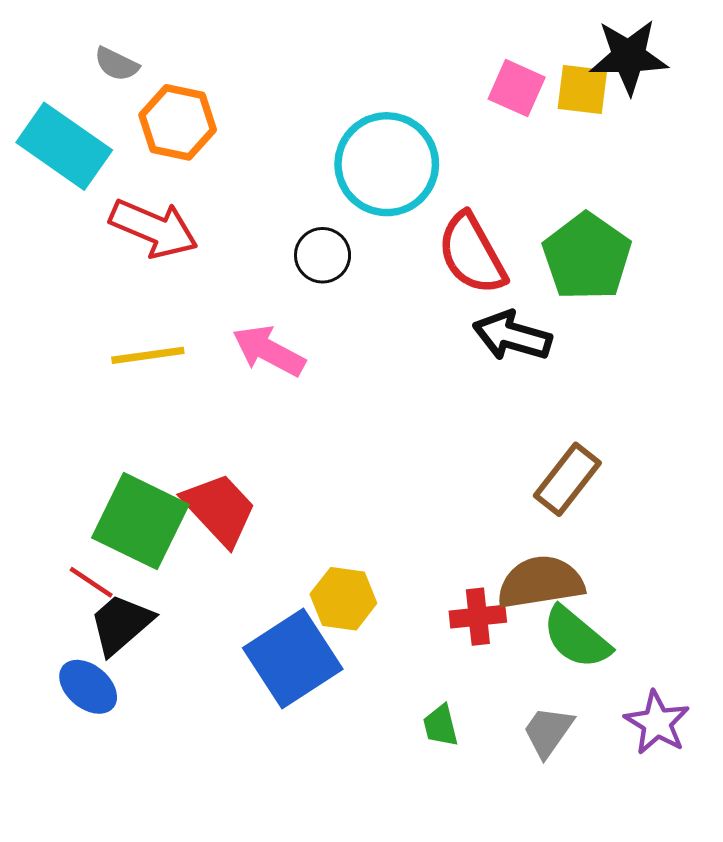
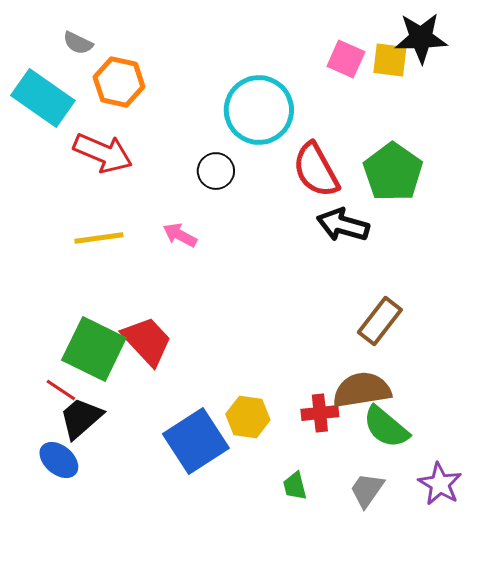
pink arrow: (269, 351) -> (180, 235), size x0.7
yellow hexagon: (343, 599) -> (248, 417), moved

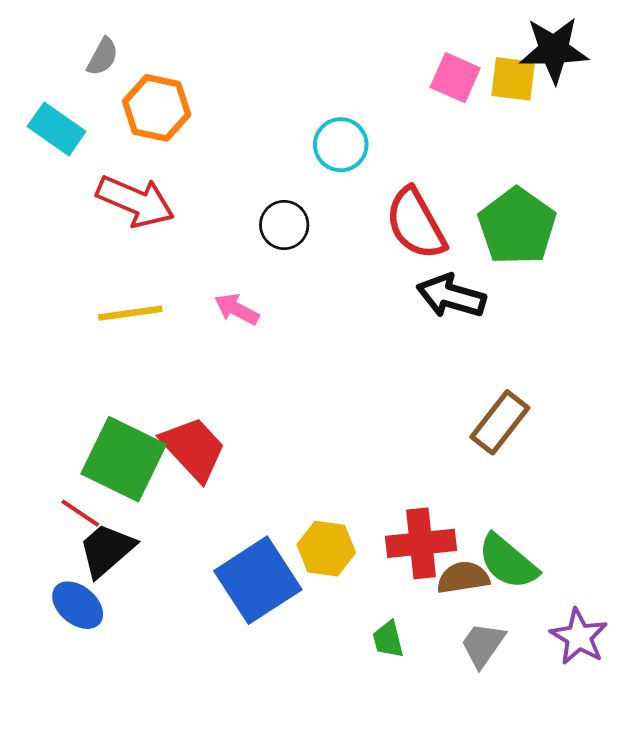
gray semicircle: (78, 43) -> (103, 57), turned -88
cyan rectangle: (43, 98) -> (57, 129), size x0.7
cyan circle: (259, 110) -> (341, 145), size x0.6
brown semicircle: (362, 390) -> (463, 578), moved, size x0.7
red cross: (320, 413) -> (421, 543), size x1.4

